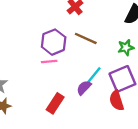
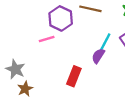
pink line: (49, 61) -> (47, 39), moved

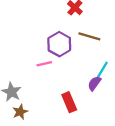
red rectangle: (74, 76) -> (69, 102), turned -48

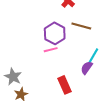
pink line: (44, 64) -> (51, 50), moved

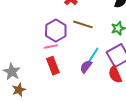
red rectangle: (65, 85) -> (53, 66), moved

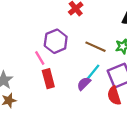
brown line: (83, 24) -> (96, 47), moved
pink line: (51, 47) -> (40, 58), moved, turned 64

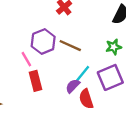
brown line: (96, 47) -> (70, 46), moved
red semicircle: (114, 96) -> (86, 99), moved

